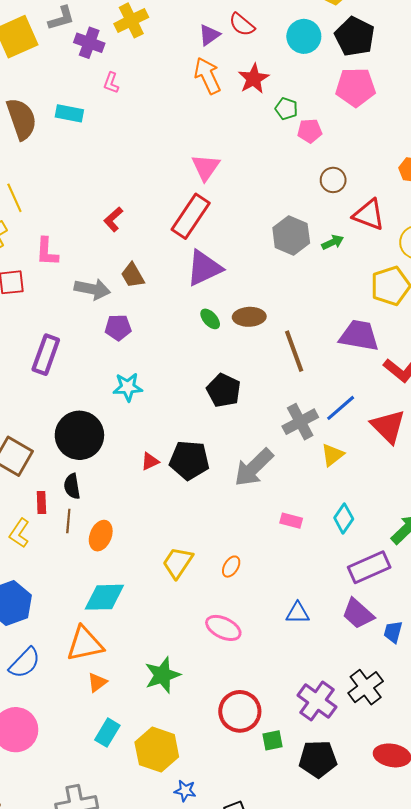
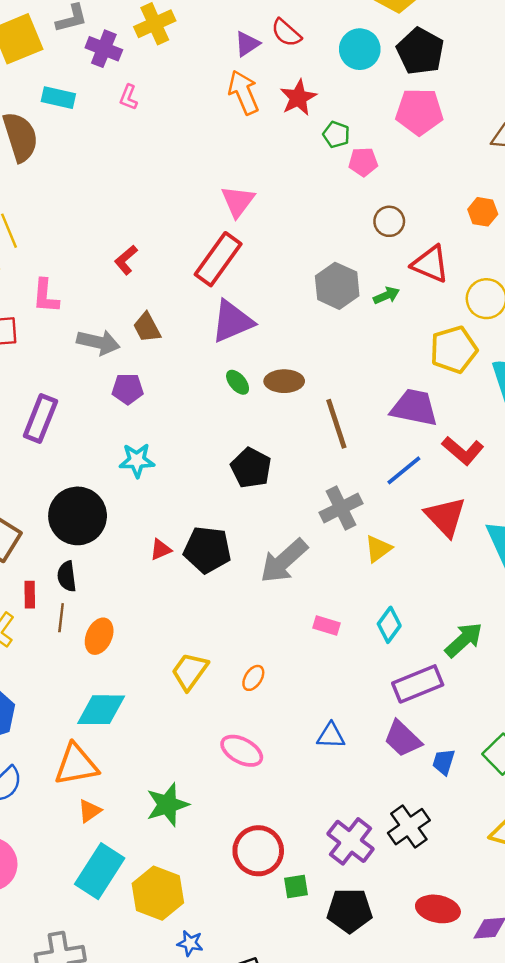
cyan rectangle: (69, 113) -> (58, 98), moved
blue line: (341, 408) -> (404, 470), moved
cyan rectangle: (107, 733) -> (100, 871), size x1.6

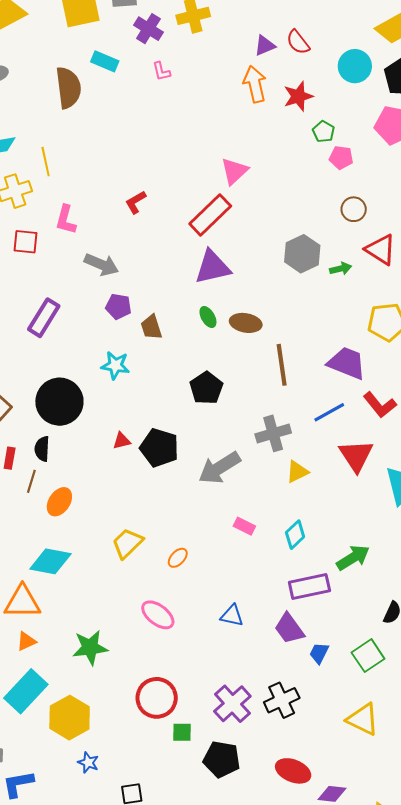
pink L-shape: (128, 97) -> (161, 71), turned -45
brown trapezoid: (147, 327) -> (151, 327), moved

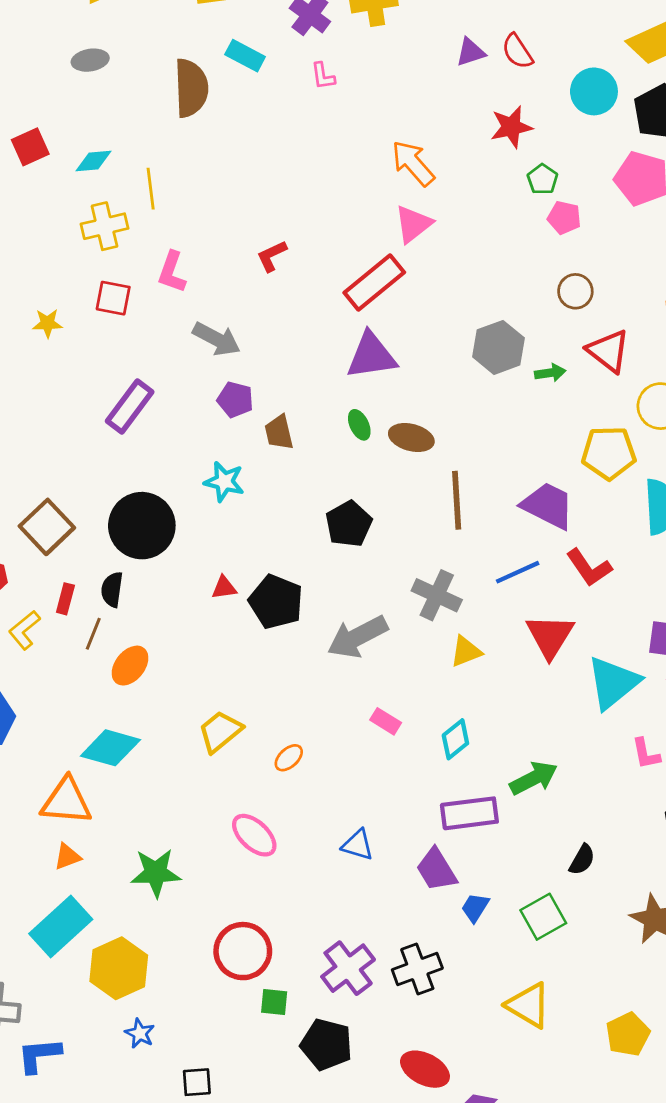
orange arrow: (255, 84) -> (413, 163), moved, turned -33
gray cross: (273, 433) -> (437, 595), turned 36

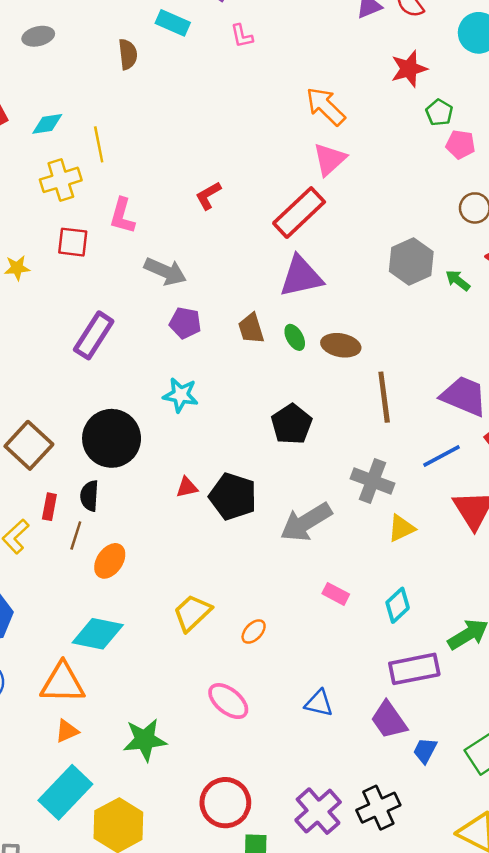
brown semicircle: (191, 88) -> (128, 54), size x0.6
green arrow: (550, 373) -> (458, 280), turned -130
brown trapezoid: (279, 432) -> (251, 328), moved

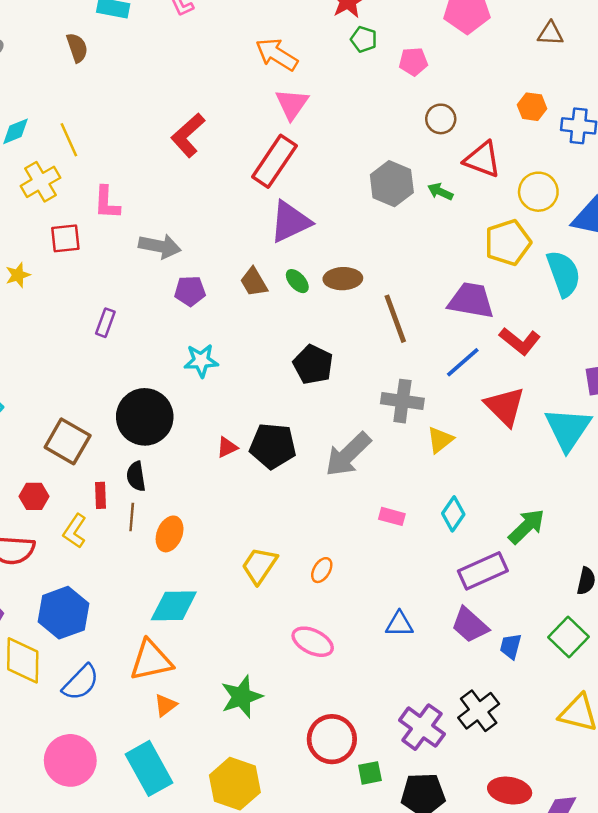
green pentagon: (439, 112) -> (364, 39), moved
red L-shape: (208, 196) -> (188, 135), moved, size x1.5
purple rectangle: (94, 335) -> (105, 323), size x0.6
cyan rectangle: (65, 792) -> (149, 768), moved, turned -60

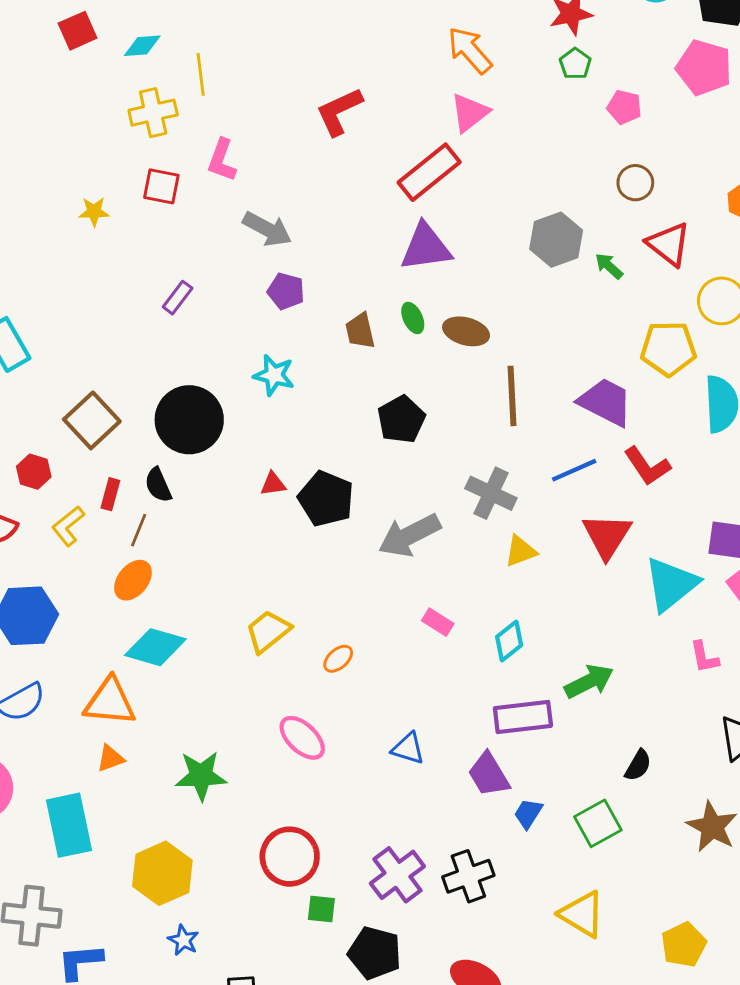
brown trapezoid: (254, 282) -> (360, 331), moved
black semicircle: (136, 476) -> (158, 485), turned -32
orange ellipse: (170, 534) -> (133, 580), moved

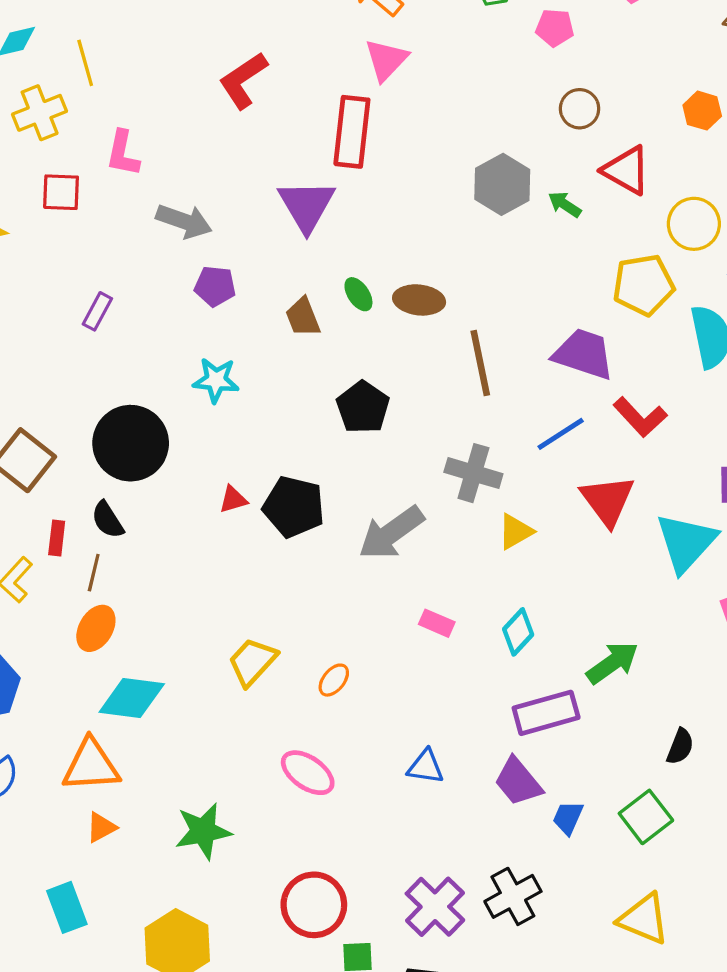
red rectangle: (429, 172) -> (352, 132), turned -36
purple triangle: (426, 247) -> (307, 206), moved, turned -44
cyan rectangle: (69, 825) -> (67, 907), size x0.7

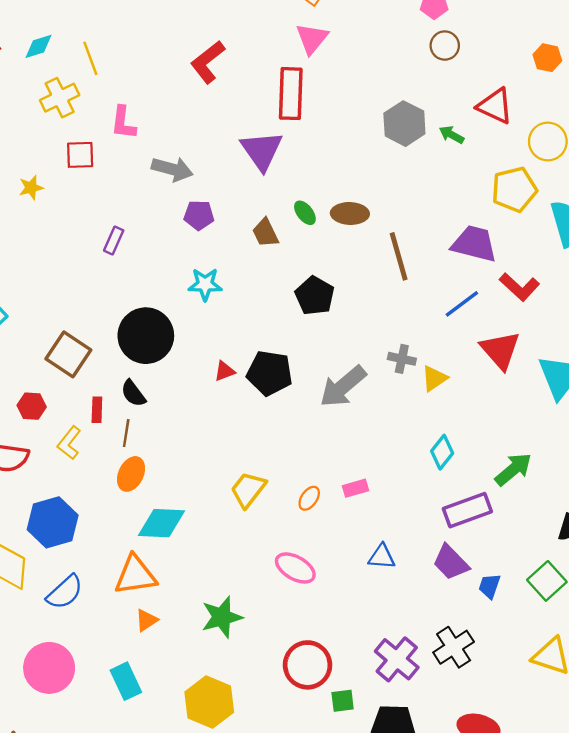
brown circle: (580, 109) -> (445, 46), moved
gray cross: (473, 473) -> (402, 359), moved, size x0.7
pink rectangle: (437, 623) -> (356, 488), moved, turned -35

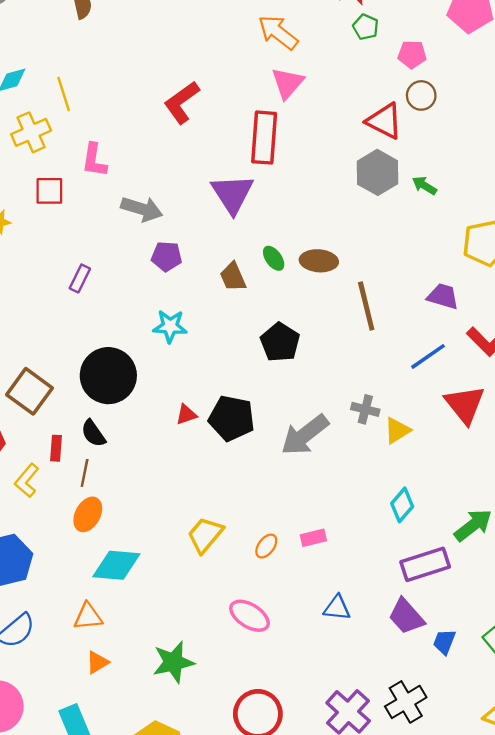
red triangle: (495, 106) -> (384, 121), moved
purple trapezoid: (474, 244) -> (443, 296), size x0.7
orange triangle: (135, 575) -> (88, 617), size x0.7

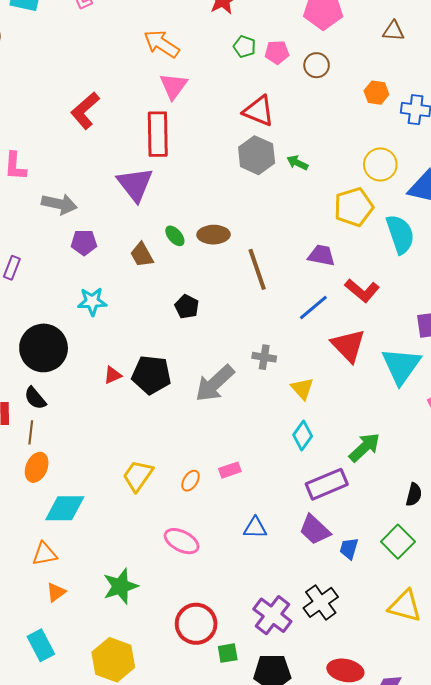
green pentagon: (366, 27) -> (245, 47), moved
brown circle: (421, 95) -> (317, 65), moved
black pentagon: (280, 342) -> (187, 307), size x0.7
yellow triangle: (397, 430) -> (302, 389), moved, turned -35

